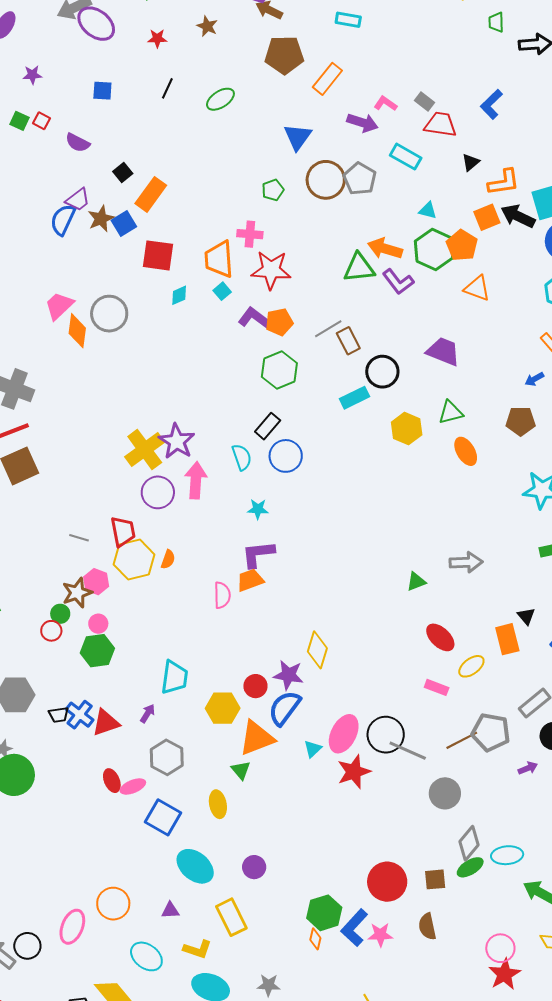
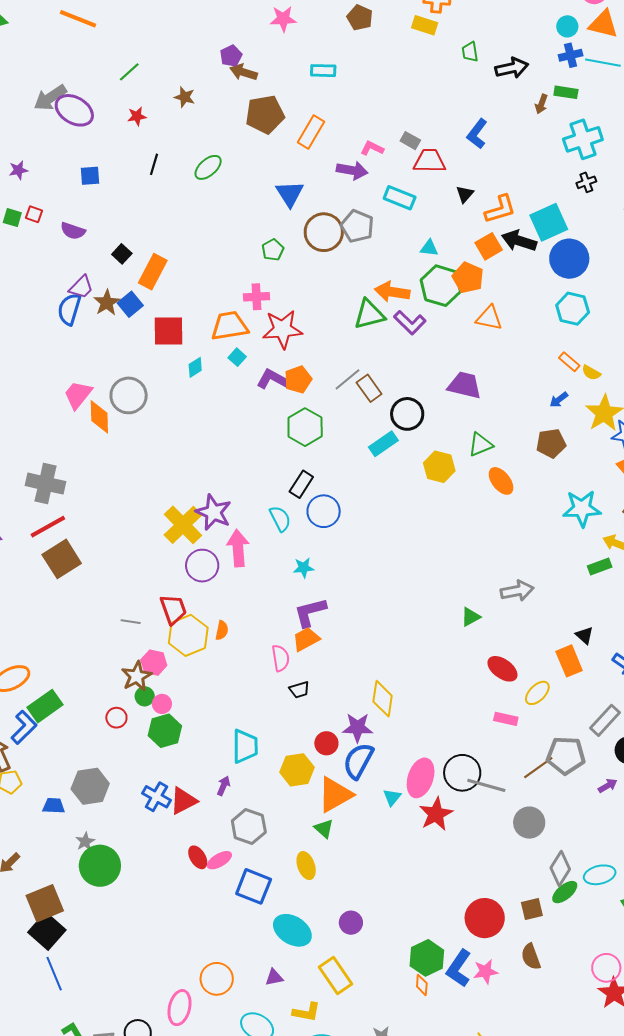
orange trapezoid: (219, 259) -> (229, 326), turned 93
green circle: (60, 614) -> (145, 696), moved
black trapezoid: (59, 715) -> (299, 690), moved

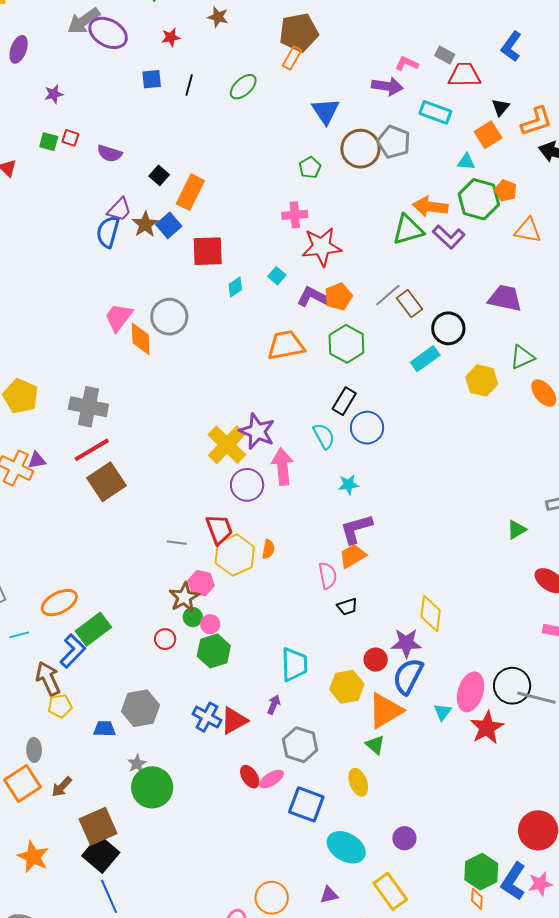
orange rectangle: (311, 132) -> (292, 58), moved, size x0.7
blue square: (90, 176) -> (152, 79), moved
orange square: (489, 246) -> (488, 135), moved
orange pentagon: (468, 278) -> (506, 191), size x0.7
orange trapezoid: (229, 326) -> (286, 345), moved

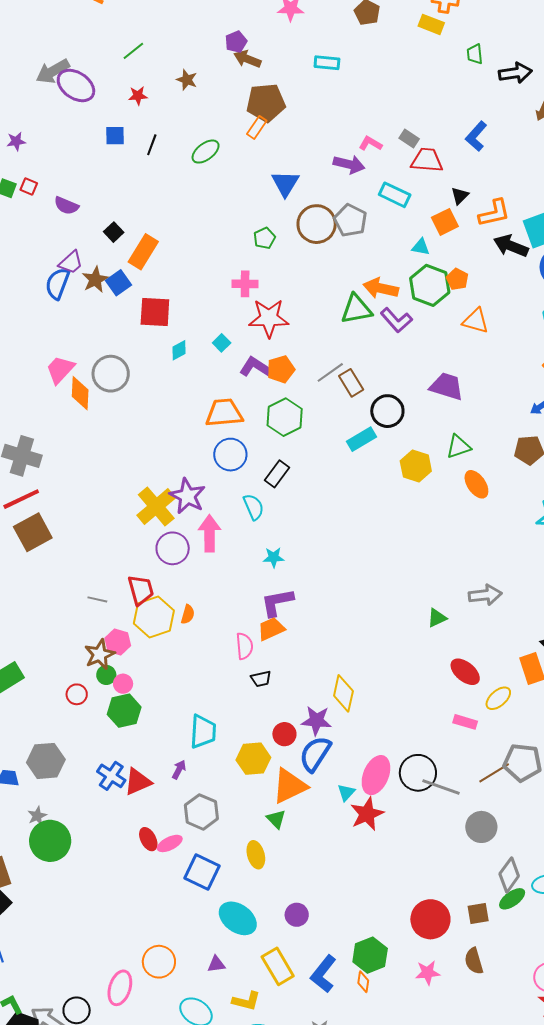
blue circle: (367, 428) -> (230, 455), moved
red star: (487, 728) -> (367, 814), moved
blue L-shape: (513, 881) -> (323, 974), moved

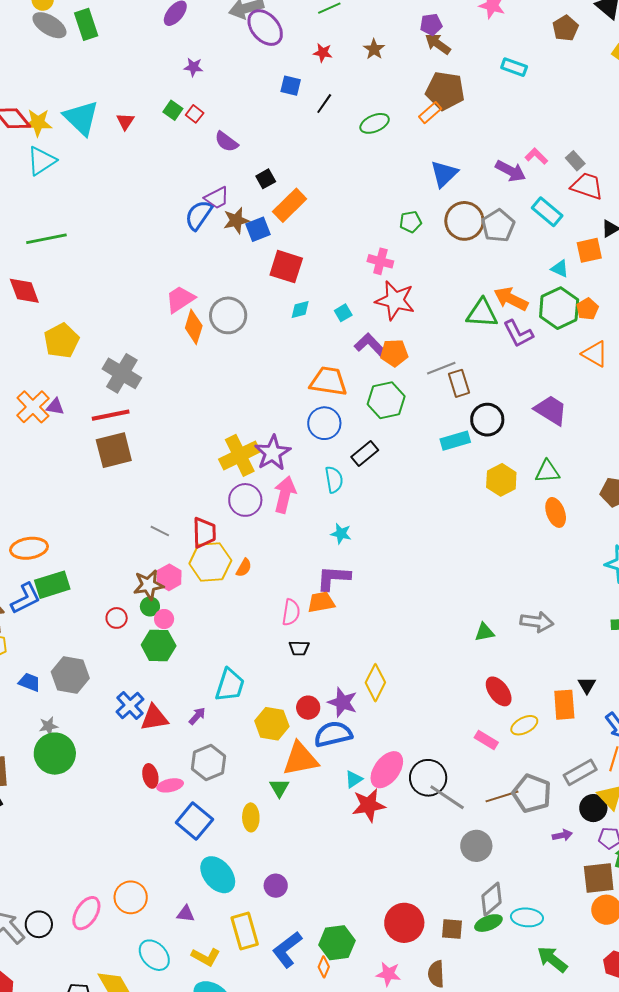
blue semicircle: (315, 754) -> (333, 734), turned 30

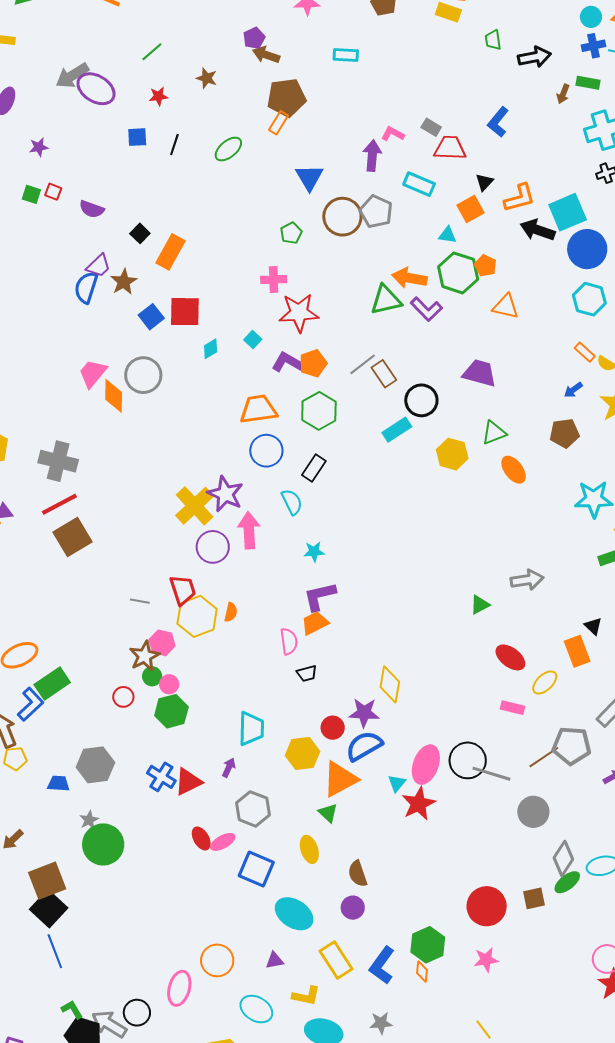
purple arrow: (510, 171) -> (372, 156), turned -96
blue square: (258, 229) -> (151, 317), moved
brown semicircle: (436, 974) -> (358, 874), moved

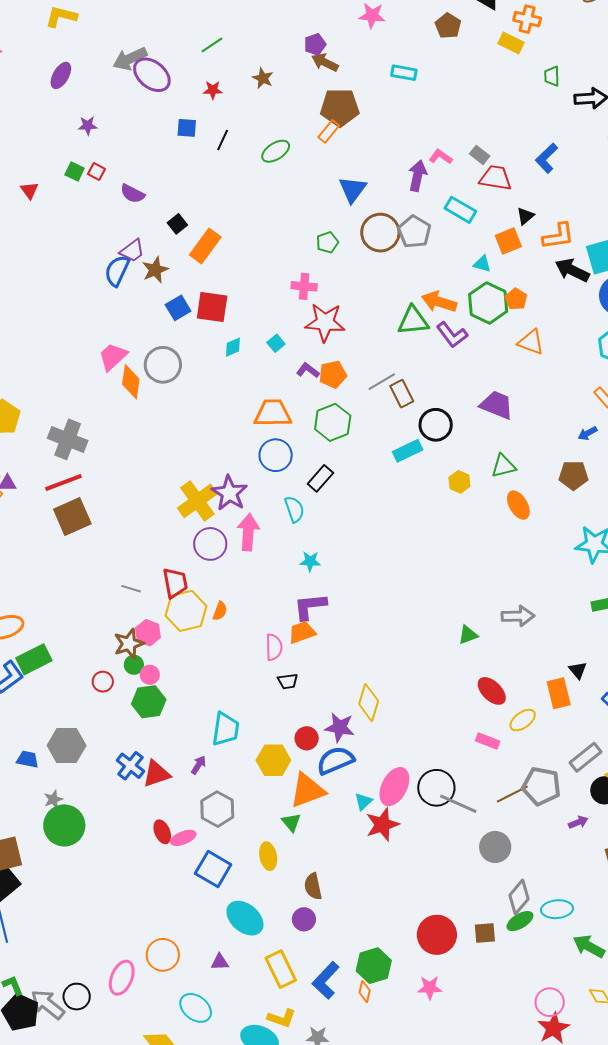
purple L-shape: (288, 362) -> (308, 370), size x0.7
yellow hexagon: (452, 454) -> (459, 482), size x0.7
yellow L-shape: (306, 996) -> (282, 1018), moved

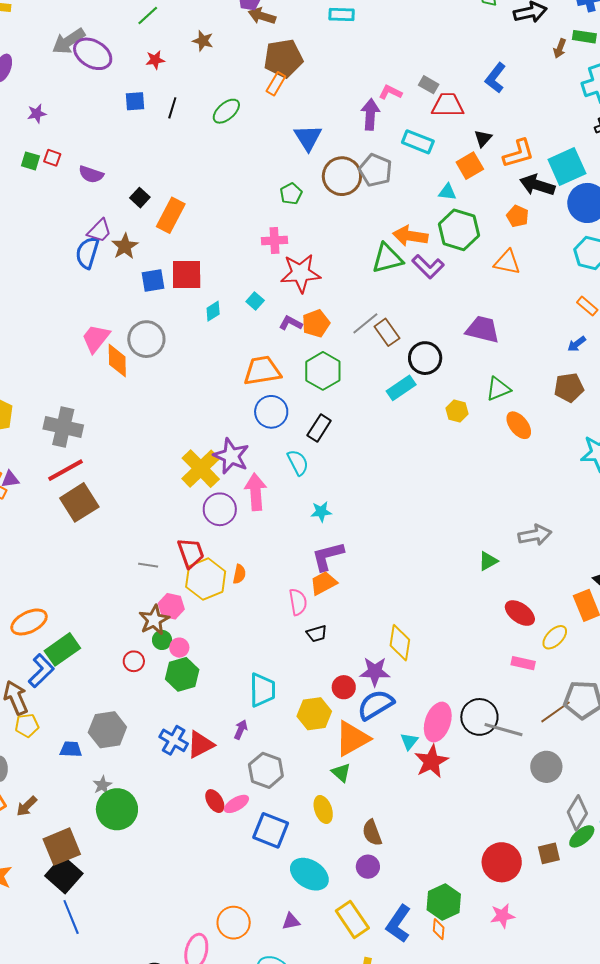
orange pentagon: (516, 299) -> (518, 216), moved
blue square: (178, 308) -> (153, 281), turned 30

